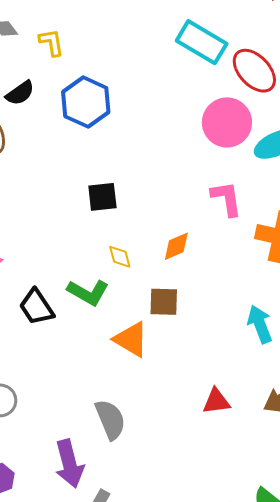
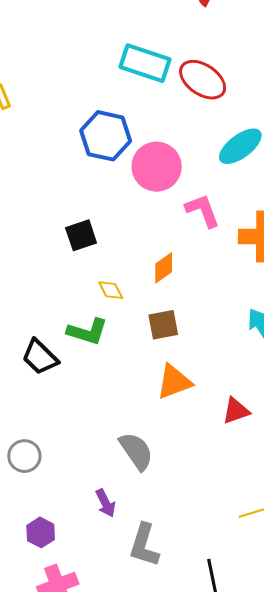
blue hexagon: (86, 102) -> (106, 136), moved
pink circle: (227, 122) -> (157, 167), moved
orange triangle: (131, 339) -> (174, 382), moved, turned -39
purple arrow: (69, 464) -> (106, 503), size x0.6

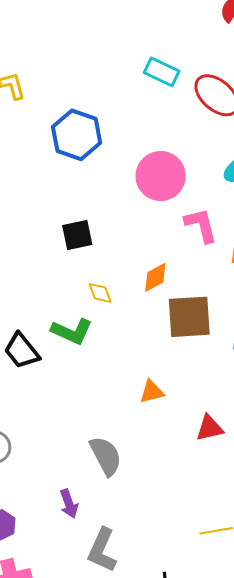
cyan rectangle: (145, 63) -> (162, 72), size x0.7
blue hexagon: (106, 136) -> (77, 135), moved
brown square: (163, 325) -> (189, 317), moved, size x1.5
orange triangle: (174, 382) -> (152, 392), size x0.7

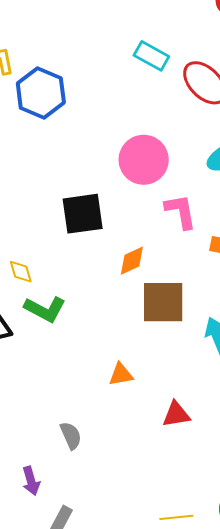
blue hexagon: (77, 135) -> (41, 93), moved
black square: (77, 235) -> (83, 214), moved, size x1.4
yellow diamond: (100, 293) -> (21, 272), moved
gray semicircle: (106, 456) -> (71, 436), size x0.7

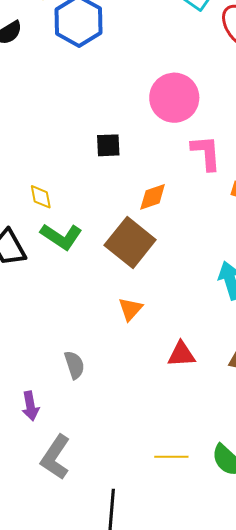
black square: (83, 214) -> (108, 145), size x0.6
brown square: (163, 302) -> (130, 243), moved, turned 33
orange triangle: (121, 374) -> (130, 309), turned -44

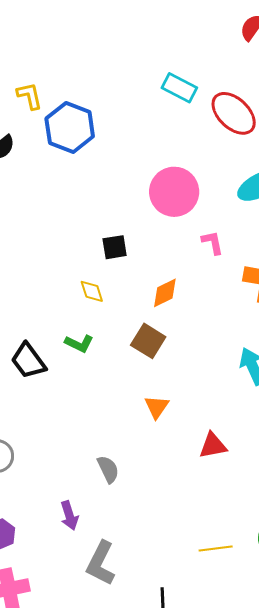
pink L-shape: (206, 153) -> (213, 243), size x0.7
yellow diamond: (41, 197) -> (92, 291), moved
green L-shape: (61, 236) -> (79, 343), size x0.7
brown square: (130, 243) -> (148, 341), size x0.7

